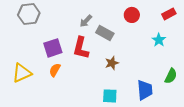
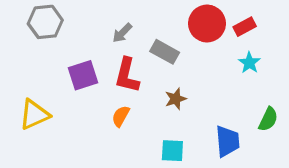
red rectangle: (169, 14) -> (245, 27), moved
red circle: (132, 15) -> (207, 24), size x1.5
gray arrow: (86, 21) -> (122, 33), moved
orange semicircle: (55, 70) -> (121, 116), moved

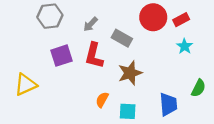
gray hexagon: (45, 22) -> (50, 16), moved
brown star: (176, 99) -> (130, 73), size x1.5
orange semicircle: (121, 116) -> (102, 100), moved

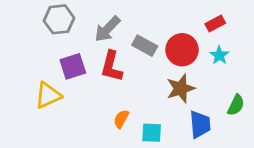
red circle: (153, 17) -> (182, 50), moved
gray arrow: (91, 24) -> (107, 29), size x1.5
brown star: (130, 73) -> (181, 88), moved
yellow triangle: (26, 85) -> (48, 95), moved

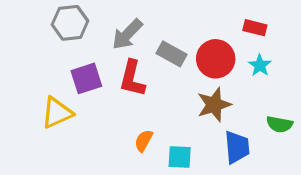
red rectangle: (215, 24) -> (255, 28), turned 42
green semicircle: (236, 105) -> (279, 124), turned 75

